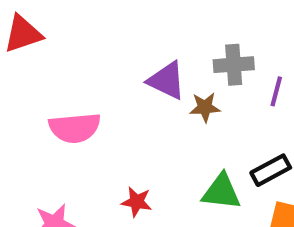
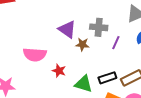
pink semicircle: (75, 128) -> (35, 55), moved
red star: (137, 202) -> (59, 71), moved

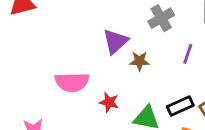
gray cross: (99, 27) -> (161, 18), moved, turned -30
purple triangle: (67, 29) -> (115, 41), turned 48

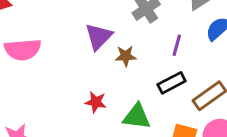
pink semicircle: (72, 82) -> (23, 50), moved
black rectangle: (180, 106) -> (172, 83), moved

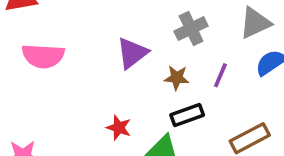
brown star: (126, 56) -> (177, 78), moved
black rectangle: (172, 83) -> (187, 115), moved

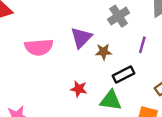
pink semicircle: (43, 56) -> (39, 47), moved
brown star: (177, 78) -> (103, 52), moved

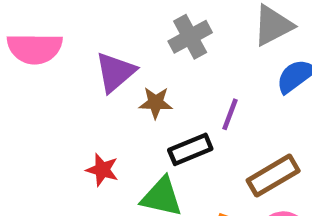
purple line: (142, 45) -> (230, 114), moved
pink semicircle: (39, 47) -> (35, 48), moved

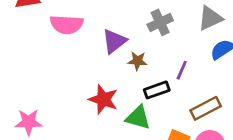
red star: (102, 170) -> (103, 99), size x1.5

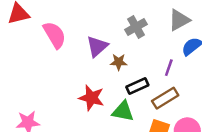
pink semicircle: (67, 25) -> (55, 35), turned -120
purple line: (182, 70) -> (169, 68), moved
brown rectangle: (206, 108) -> (165, 98), moved

